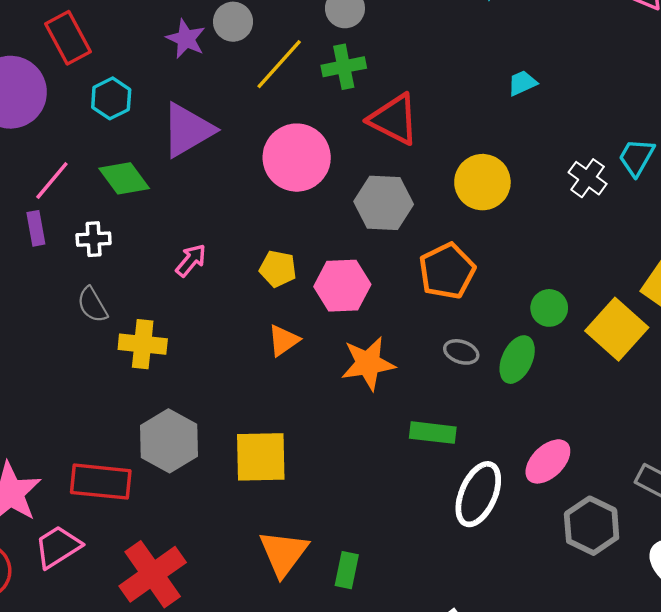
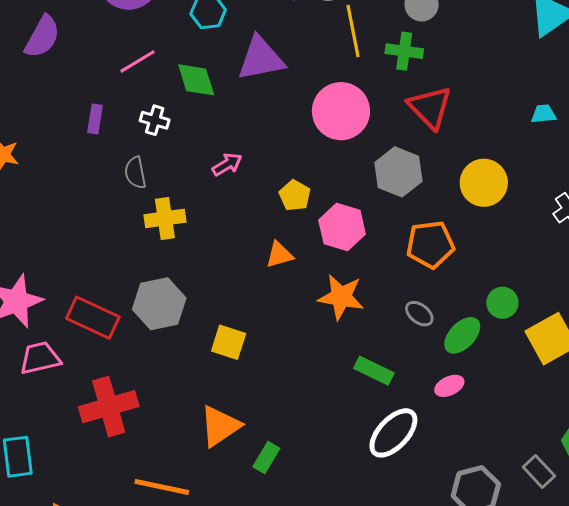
yellow line: (279, 64) -> (353, 31), turned -72
purple rectangle: (36, 228) -> (95, 119), moved
yellow cross: (143, 344) -> (165, 218), turned -33
yellow square: (261, 457) -> (229, 342), size x0.7
pink ellipse: (548, 461) -> (449, 386), moved, size x0.7

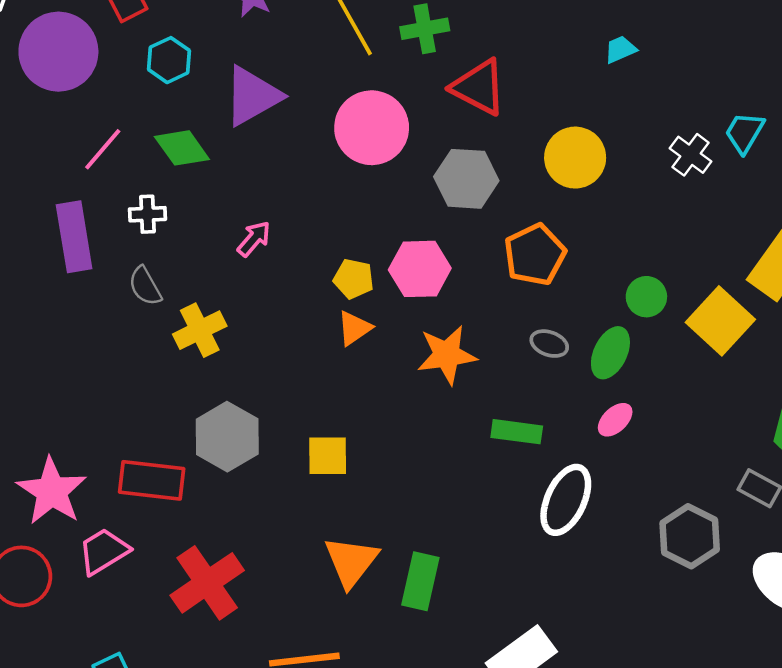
purple rectangle: (95, 119) -> (74, 237), size x1.8
yellow pentagon: (295, 195) -> (354, 279), moved
green rectangle: (266, 457) -> (420, 581), size x1.4

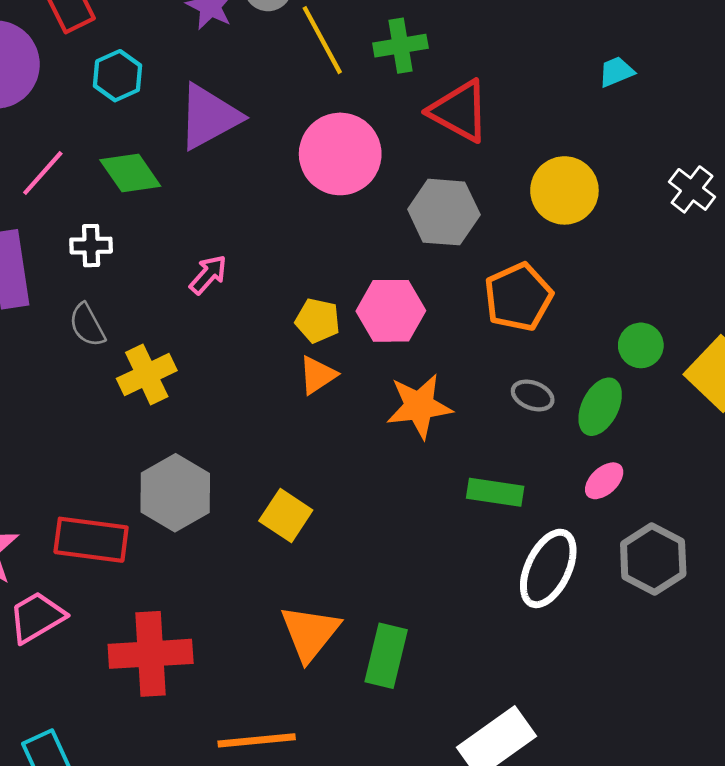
yellow square: (328, 456) -> (286, 516), turned 33
gray hexagon: (690, 536) -> (653, 559), moved
red cross: (207, 583) -> (151, 654), turned 30

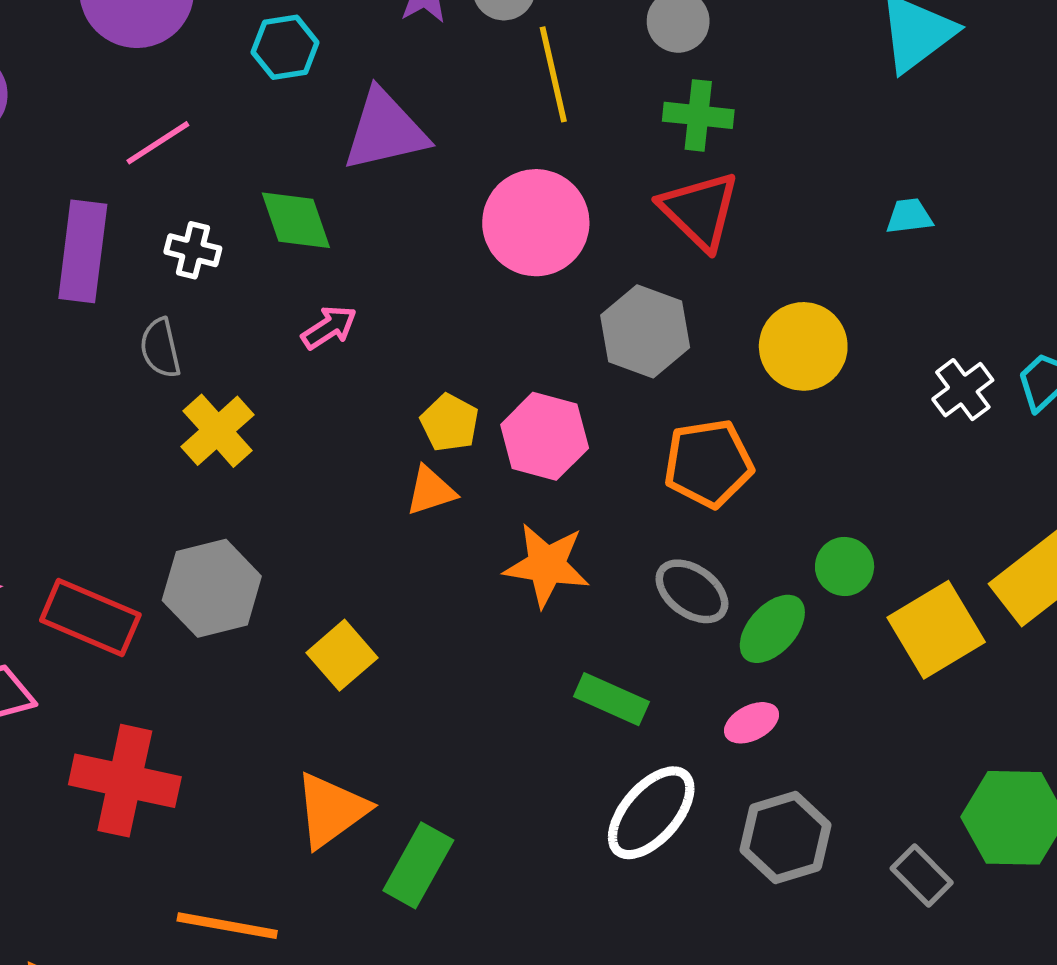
green cross: (400, 46) -> (698, 115), moved
green diamond: (130, 173) -> (296, 220), moved
yellow cross: (147, 375) -> (218, 431), turned -32
gray ellipse: (533, 395) -> (692, 591), size x1.4

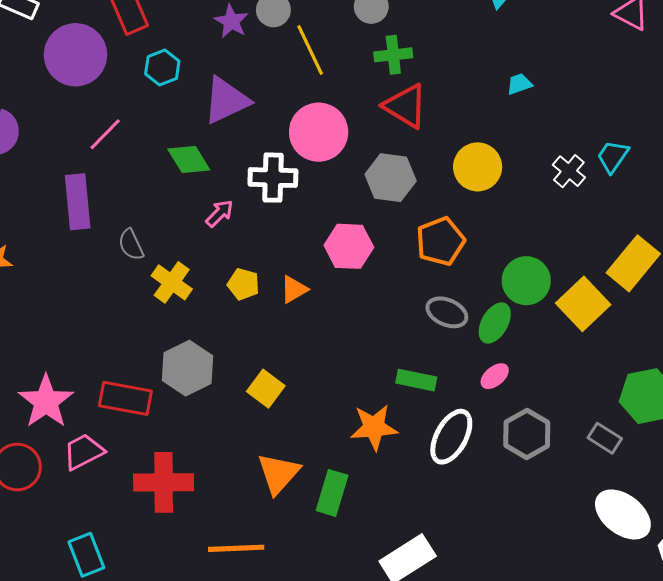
white cross: (193, 250) -> (273, 178), moved, size x1.6
yellow pentagon: (450, 423) -> (243, 284), moved
orange star: (547, 565) -> (374, 427), moved
green circle: (845, 567) -> (526, 281), size x1.5

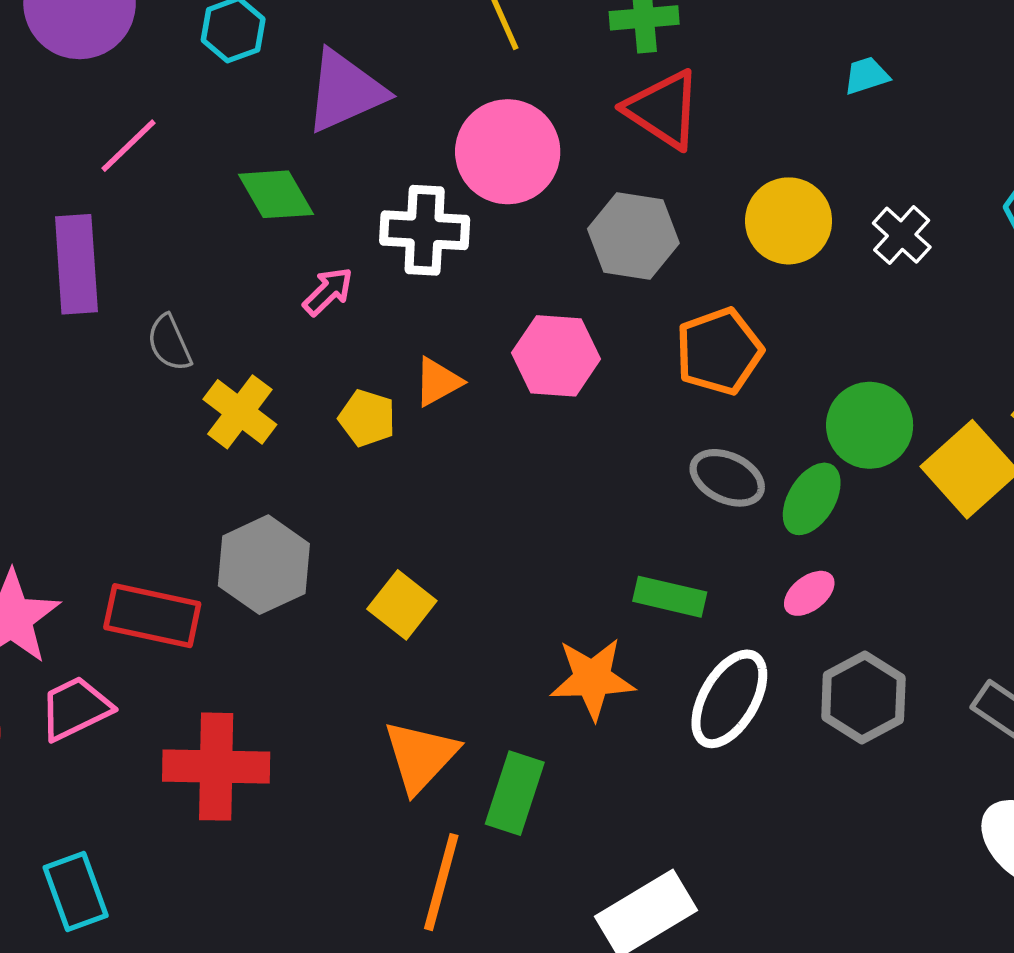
white cross: (569, 171) -> (902, 235), moved
orange triangle: (294, 289) -> (438, 382), moved
orange line: (236, 548) -> (441, 882), moved, turned -74

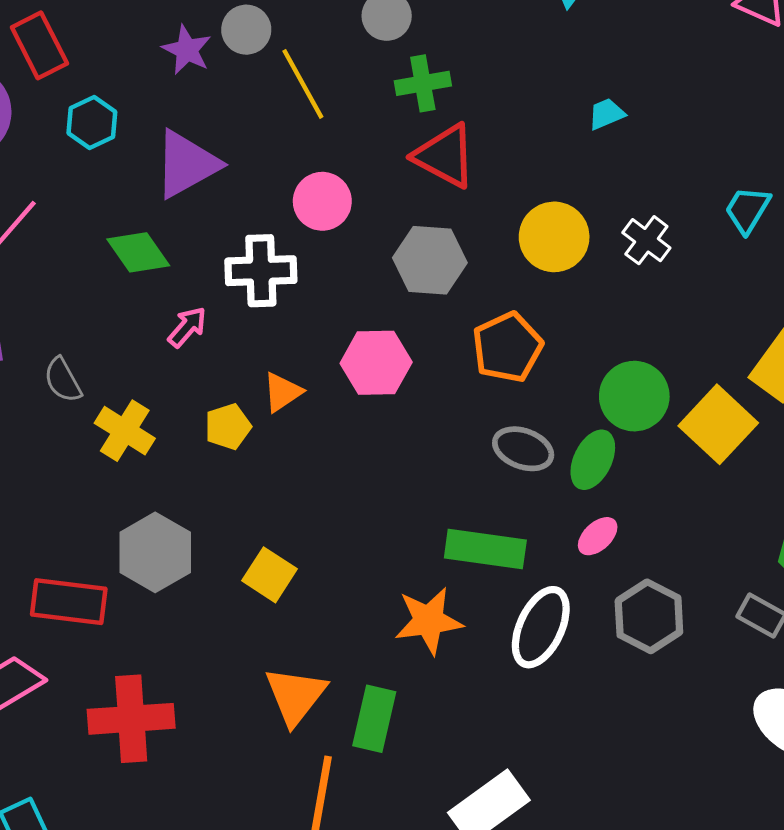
pink circle: (508, 152) -> (322, 201), size x0.7
yellow pentagon: (367, 418) -> (228, 427), turned -30
green rectangle: (670, 597) -> (485, 549), size x1.4

